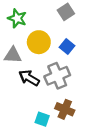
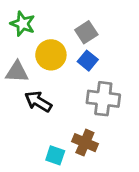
gray square: (66, 12) -> (86, 32), moved
gray cross: (57, 76) -> (103, 99), moved, turned 30

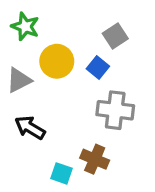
gray square: (86, 32) -> (115, 36), moved
gray triangle: (17, 72) -> (19, 80), turned -30
black arrow: (38, 102) -> (30, 128), moved

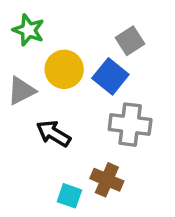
blue square: (98, 68) -> (110, 76), size x1.4
black arrow: (30, 128) -> (53, 133), moved

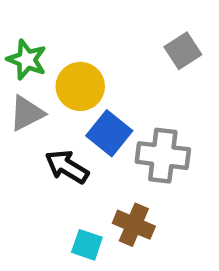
green star: (29, 30) -> (27, 60), moved
gray square: (130, 41) -> (183, 51), moved
blue square: (110, 76) -> (109, 133), moved

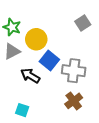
brown cross: (134, 225) -> (74, 101), moved, turned 30
cyan square: (87, 245) -> (22, 110), moved

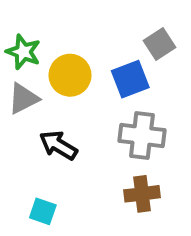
blue square: (49, 60) -> (130, 79), moved, turned 30
brown cross: (74, 101) -> (142, 194), turned 30

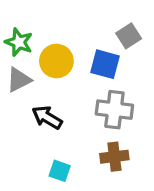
blue square: (130, 79) -> (105, 64), turned 36
cyan square: (43, 211) -> (60, 171), moved

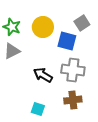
yellow circle: (56, 61) -> (43, 27), moved
black arrow: (47, 117) -> (43, 75), moved

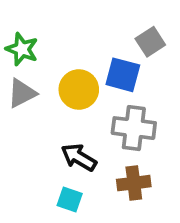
yellow circle: (43, 27) -> (79, 89), moved
black arrow: (43, 75) -> (79, 157), moved

